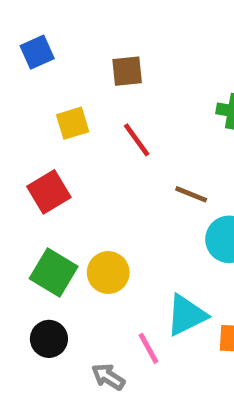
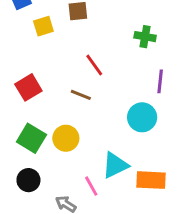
yellow square: (73, 123) -> (43, 26), moved
red line: (137, 140) -> (94, 65), moved
brown line: (191, 194) -> (81, 95), moved

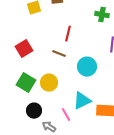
red line: (94, 65) -> (68, 34), turned 49
cyan circle: (142, 117) -> (87, 67), moved
black circle: (28, 180) -> (34, 111), moved

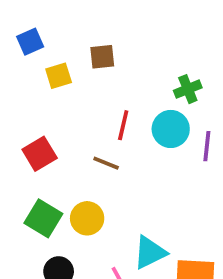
green cross: (102, 15) -> (188, 89), turned -32
cyan circle: (87, 67) -> (171, 129), moved

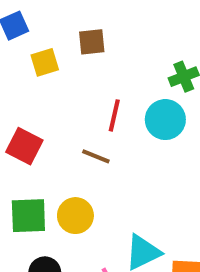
red square: (40, 154) -> (24, 146), turned -32
green square: (43, 218) -> (28, 216), turned -33

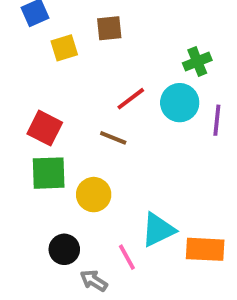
red line: (114, 115) -> (131, 99), turned 40
green square: (28, 216) -> (49, 173), moved

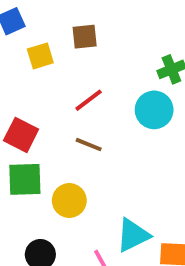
red line: (131, 99) -> (89, 100), moved

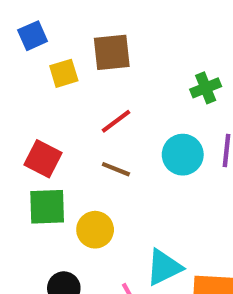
brown square: (85, 37) -> (112, 52), size x1.4
cyan circle: (154, 110) -> (183, 155), moved

